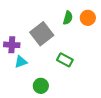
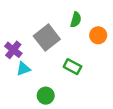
orange circle: (88, 18) -> (98, 35), moved
purple cross: (12, 45) -> (13, 50), turned 35

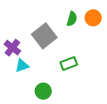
orange circle: (98, 35) -> (93, 18), moved
green rectangle: (72, 67) -> (69, 63), turned -49

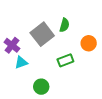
orange circle: (93, 18) -> (89, 43), moved
green semicircle: (72, 19) -> (64, 25), moved

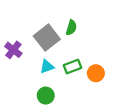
orange circle: (89, 43) -> (96, 73), moved
cyan triangle: (21, 62) -> (47, 67), moved

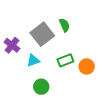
green semicircle: (71, 28) -> (64, 25), turned -40
cyan triangle: (47, 67) -> (33, 60), moved

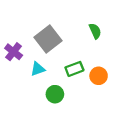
green semicircle: (64, 25) -> (95, 31), moved
green circle: (41, 87) -> (55, 94), moved

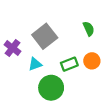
orange circle: (99, 76) -> (92, 61), moved
green circle: (55, 94) -> (51, 88), size x1.5

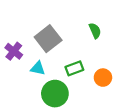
orange circle: (92, 61) -> (103, 78), moved
cyan triangle: (35, 64) -> (38, 68), turned 32

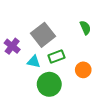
green rectangle: (74, 68) -> (56, 56), moved
orange circle: (103, 78) -> (83, 70), moved

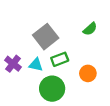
green semicircle: (85, 28) -> (90, 29), turned 72
purple cross: (12, 46) -> (13, 64), moved

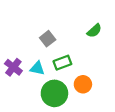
gray square: (46, 37) -> (48, 39), size x0.6
orange circle: (88, 73) -> (83, 84), moved

